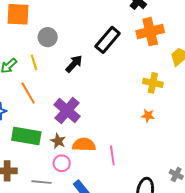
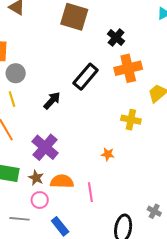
gray circle: (48, 37) -> (16, 73), moved
orange star: (148, 116) -> (108, 154), moved

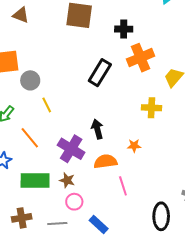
black cross: (116, 37) -> (124, 29), turned -30
yellow line: (12, 99) -> (47, 105), moved
black arrow: (52, 101) -> (97, 129), moved, turned -48
orange semicircle: (62, 181) -> (106, 161), moved

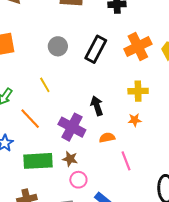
orange cross: (141, 58) -> (138, 47), moved
gray circle: (30, 80) -> (58, 46), moved
yellow cross: (151, 108) -> (138, 91), moved
orange semicircle: (106, 161) -> (107, 138), size x0.7

